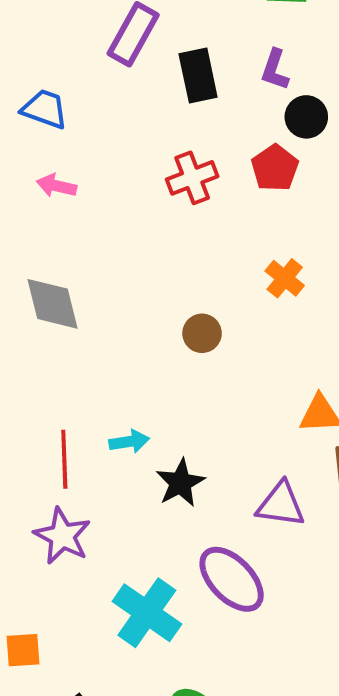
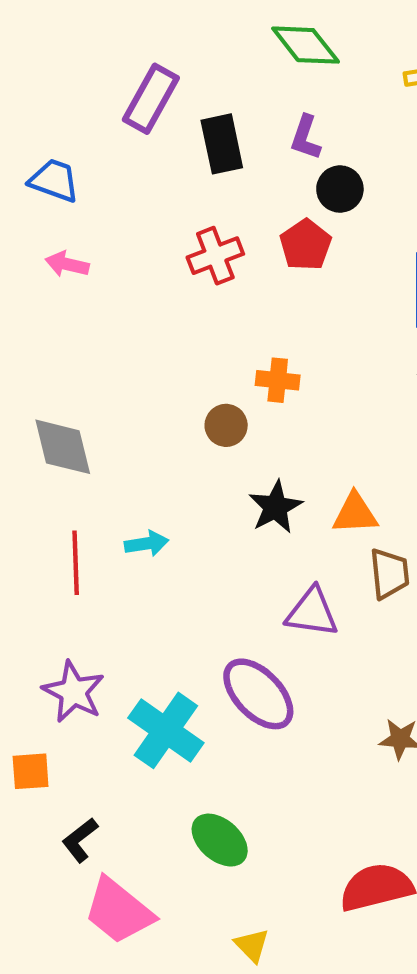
orange cross: (285, 278) -> (278, 380), moved, turned -33
gray diamond: (52, 304) -> (63, 447), moved
black star: (180, 483) -> (275, 507), moved
purple star: (62, 536) -> (74, 692), moved

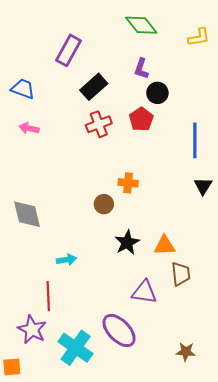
black rectangle: (222, 144) -> (94, 87), moved, turned 60
red line: (76, 563) -> (48, 296), moved

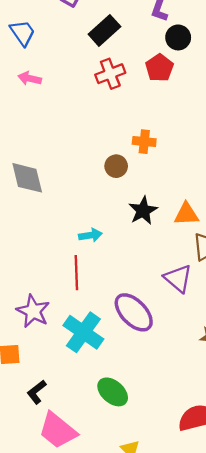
blue trapezoid: (23, 89) -> (23, 33), turned 35
cyan arrow: (66, 260) -> (90, 235), moved
purple triangle: (144, 292) -> (178, 278), moved, turned 32
red line: (48, 296) -> (76, 273), moved

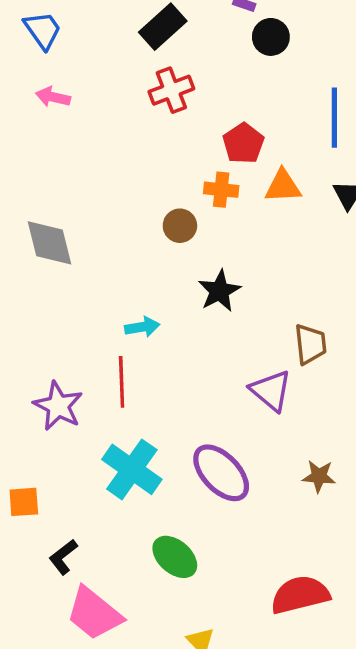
red pentagon: (159, 68) -> (243, 143), moved
orange triangle: (186, 214) -> (283, 186), moved
purple star: (33, 311) -> (58, 406), moved
purple ellipse: (134, 312) -> (221, 473), moved

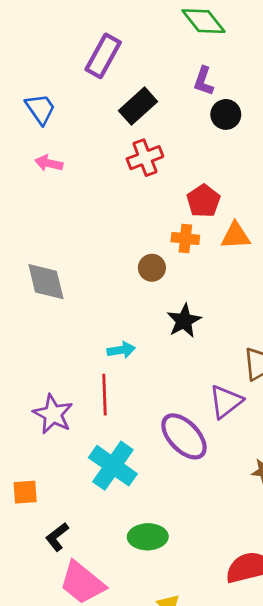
purple triangle: (271, 390) -> (226, 402), turned 42
purple ellipse: (221, 473) -> (184, 436), moved
green ellipse: (175, 557) -> (148, 537), turned -42

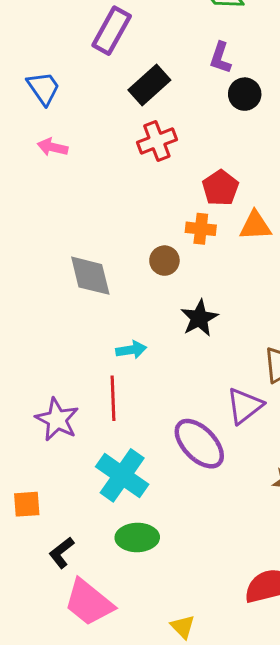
gray diamond: (46, 282) -> (90, 276), moved
green ellipse: (148, 537) -> (137, 537), moved

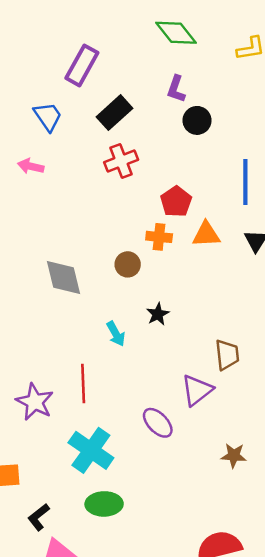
blue trapezoid: (43, 88) -> (48, 116), moved
black star: (199, 318) -> (158, 314), size x0.7
cyan arrow: (131, 350) -> (116, 334), moved, turned 70
purple ellipse: (199, 444) -> (158, 423), size x0.7

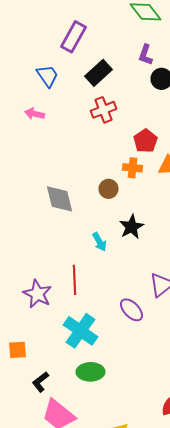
black star: (158, 314) -> (132, 227), size x1.4

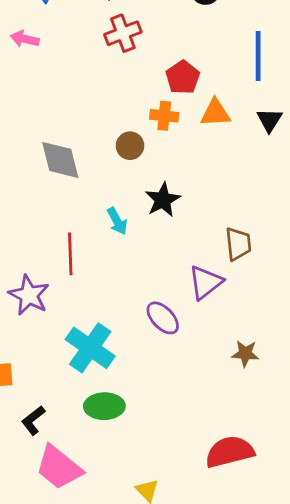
red line: (74, 280) -> (70, 254), moved

